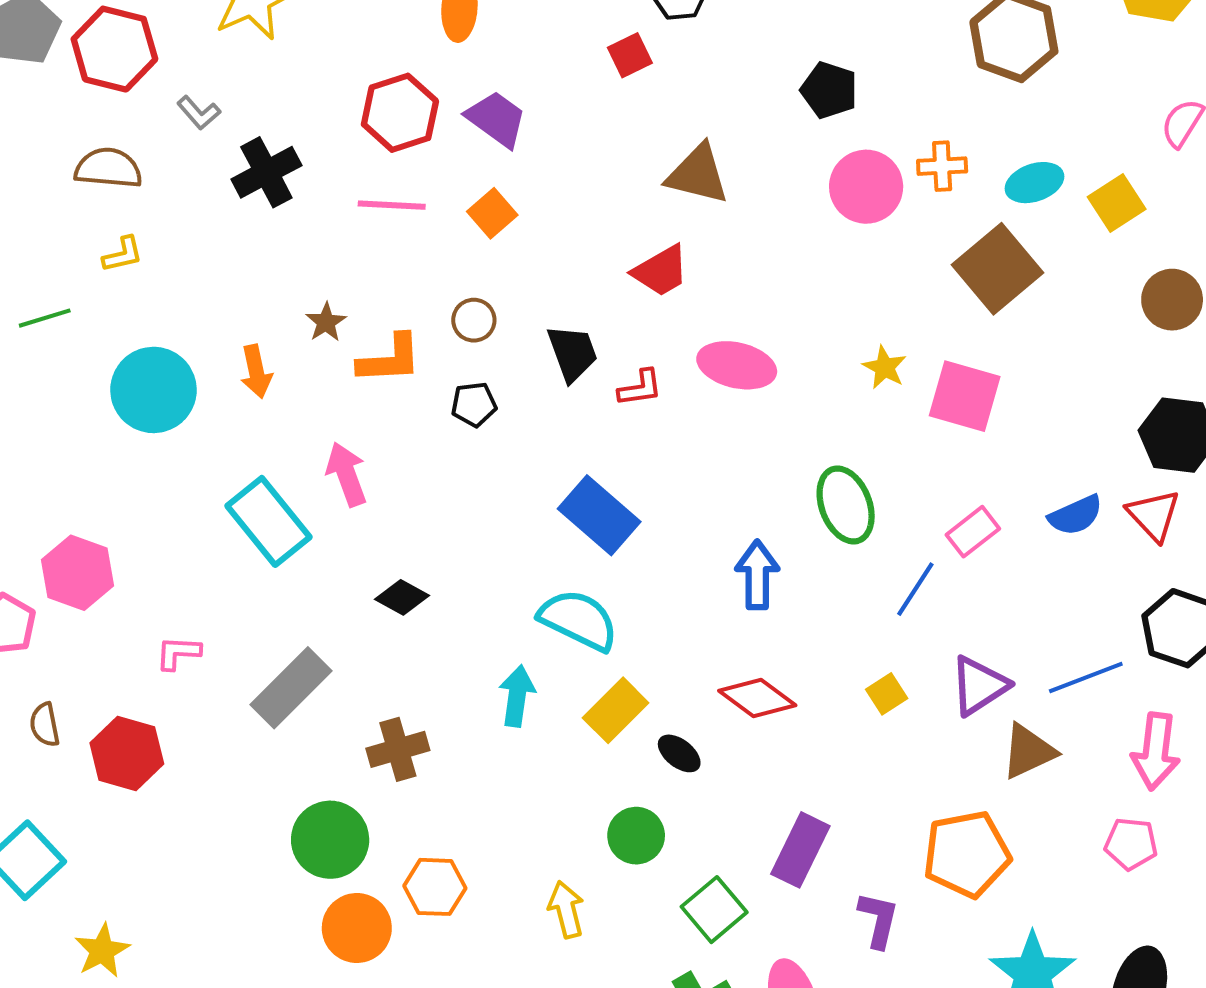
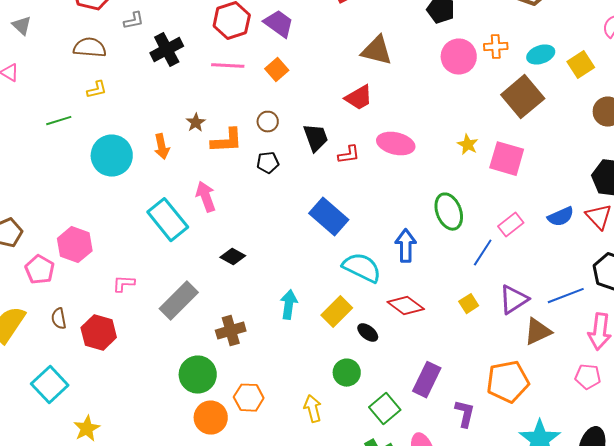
gray L-shape: (199, 113) -> (134, 21), turned -60
cyan semicircle: (579, 620) -> (362, 268), moved

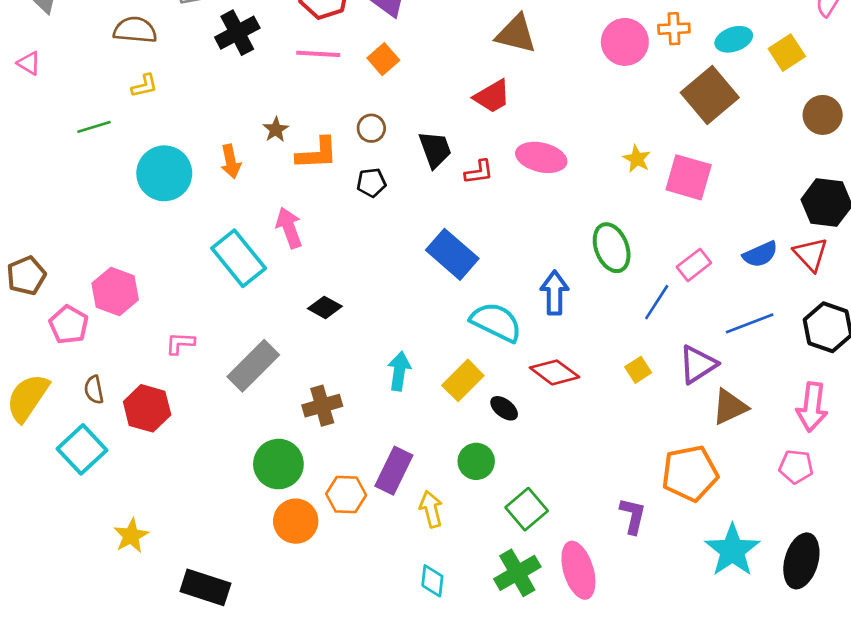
blue line: (566, 296) -> (750, 323), moved
purple rectangle: (427, 380) -> (394, 471), moved
cyan square: (50, 385) -> (82, 449), moved

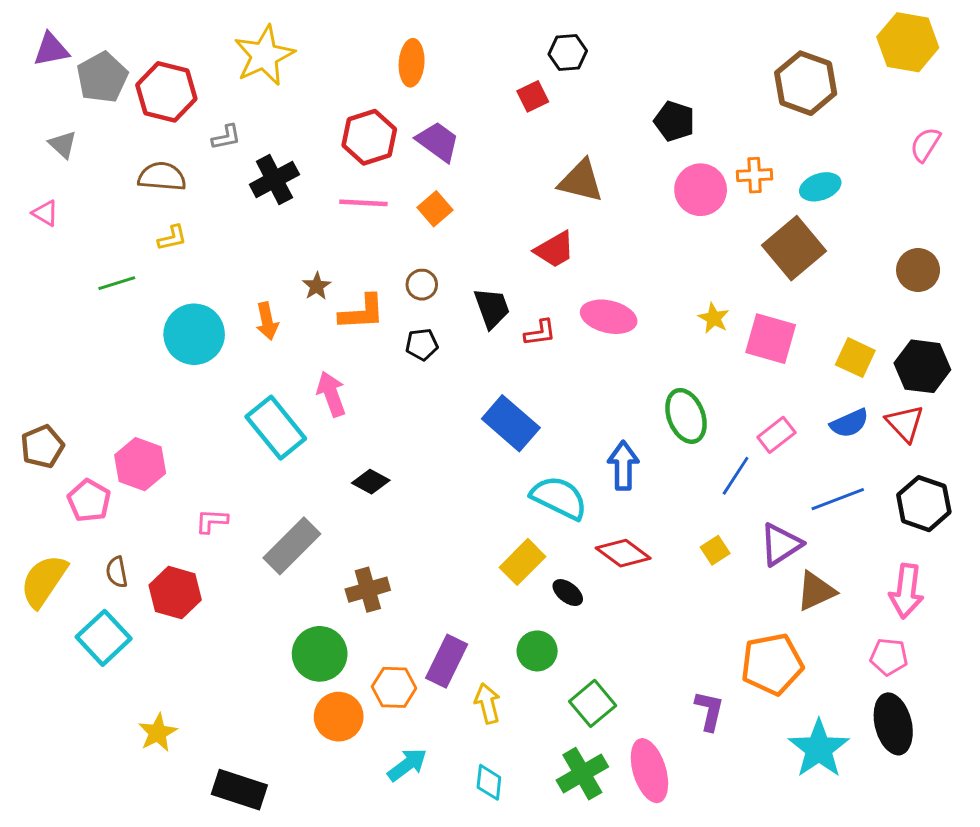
yellow square: (787, 53) -> (855, 358), moved, turned -32
cyan arrow: (399, 371) -> (407, 765), moved, turned 45
black ellipse: (801, 561) -> (893, 724), moved, turned -30

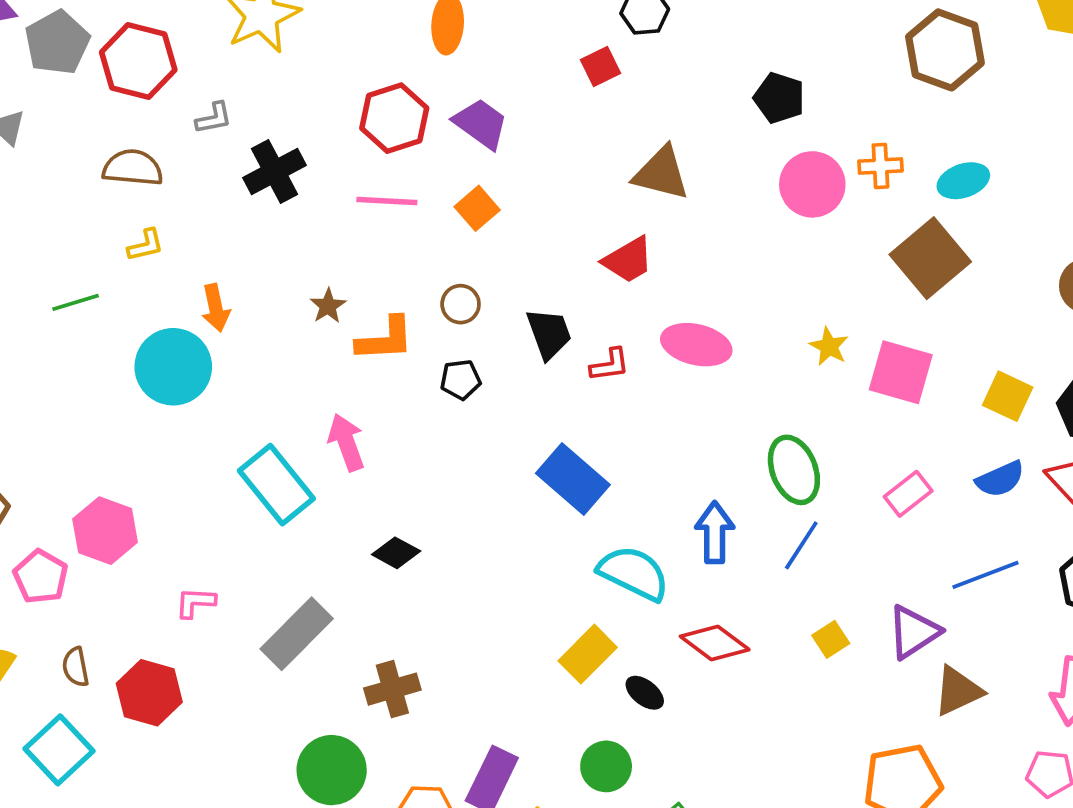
orange arrow: (267, 321) -> (216, 308), moved
blue line: (736, 476) -> (801, 545), moved

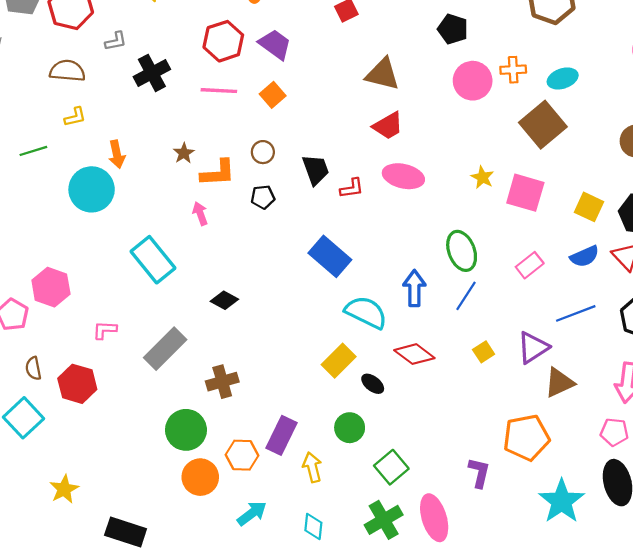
red trapezoid: (628, 260) -> (388, 126), moved
pink arrow: (346, 442) -> (200, 214), moved, size x0.7

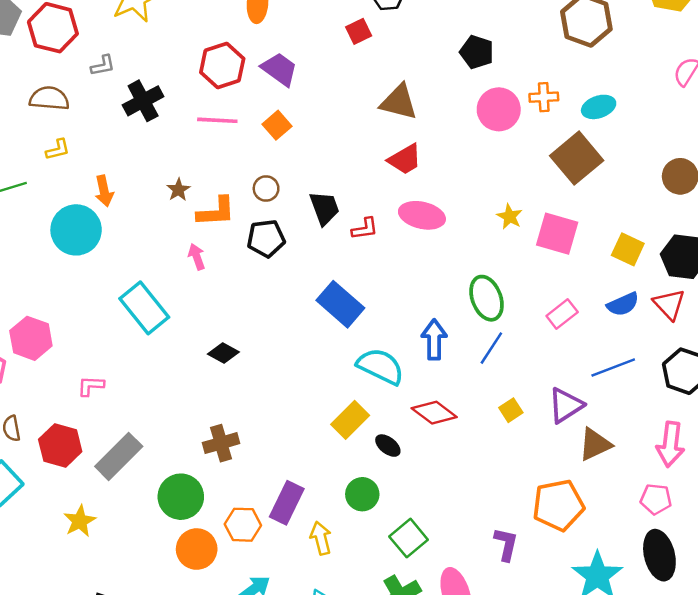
black pentagon: (263, 197) -> (266, 238), size x1.4
gray rectangle: (165, 349) -> (119, 456), moved
yellow star: (64, 489) -> (80, 521), moved

